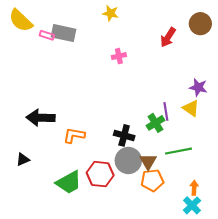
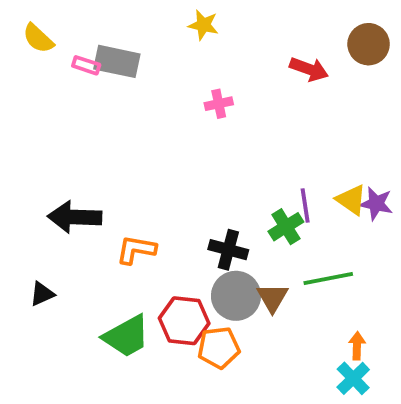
yellow semicircle: (21, 21) -> (38, 38), size x0.7
red arrow: (168, 37) -> (309, 69), turned -102
purple star: (198, 87) -> (376, 204), moved
orange pentagon: (152, 180) -> (219, 348), moved

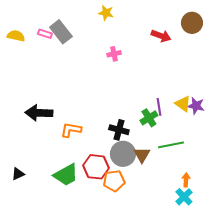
yellow semicircle: (38, 38) -> (16, 36), moved, turned 150
gray rectangle: (117, 61) -> (61, 32), turned 40
black triangle: (42, 294) -> (18, 174), moved

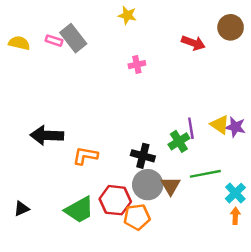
orange arrow: (186, 180) -> (235, 216), moved
cyan cross: (184, 197) -> (235, 193), moved

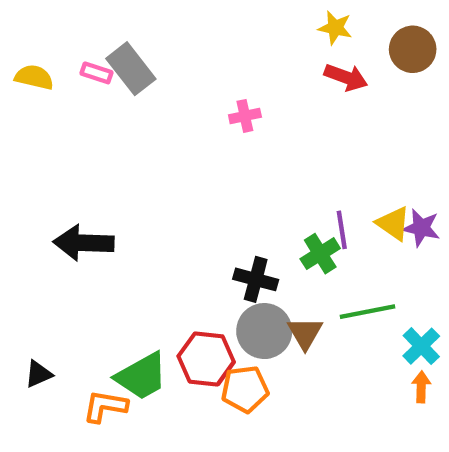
yellow star: (127, 15) -> (335, 28), moved
orange L-shape: (85, 156) -> (105, 406), moved

